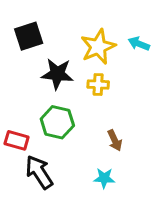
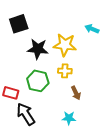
yellow star: (98, 47) -> (65, 45), moved, turned 30
yellow cross: (98, 84) -> (65, 71), moved

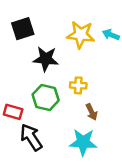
yellow star: (65, 45) -> (81, 35), moved
cyan star: (69, 118) -> (83, 142), size x1.6

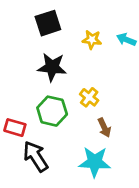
black square: (23, 29) -> (48, 23), moved
yellow star: (81, 35) -> (92, 40), size x0.6
yellow cross: (78, 85) -> (89, 97), turned 35

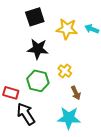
yellow star: (92, 40) -> (67, 29), size x1.5

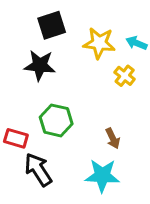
black star: (38, 49) -> (40, 65), moved
yellow cross: (65, 71) -> (125, 76), moved

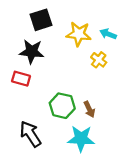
green hexagon: (56, 120) -> (62, 106), moved
red rectangle: (16, 138) -> (21, 79), moved

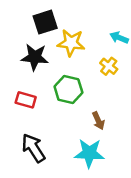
yellow star: (79, 34) -> (71, 43), moved
red rectangle: (21, 79) -> (26, 100), moved
green hexagon: (62, 106) -> (68, 90), moved

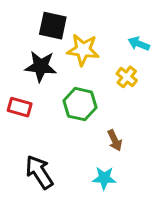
black square: (45, 22) -> (53, 26), turned 30
red rectangle: (26, 100) -> (20, 107), moved
cyan star: (89, 153) -> (104, 178), size x0.7

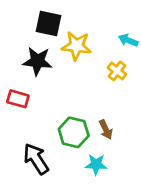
green hexagon: (80, 104) -> (74, 132), moved

